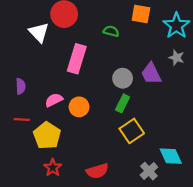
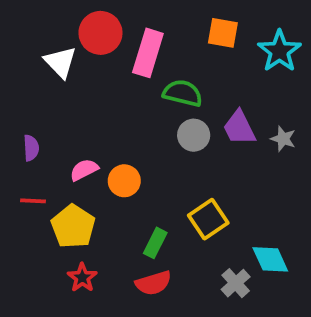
green semicircle: (111, 31) -> (183, 93), moved, size x1.5
gray star: (176, 58) -> (283, 139), moved
pink rectangle: (77, 59) -> (148, 53), moved
green rectangle: (123, 103) -> (155, 243), moved

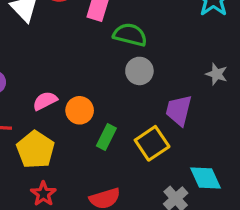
purple trapezoid: (239, 128) -> (179, 110), moved, turned 40
green rectangle: (155, 243) -> (106, 137), moved

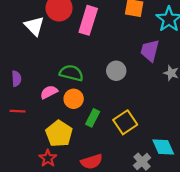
green semicircle: (130, 35) -> (71, 73), moved
purple trapezoid: (179, 110) -> (150, 51), moved
yellow pentagon: (36, 150) -> (59, 134), moved

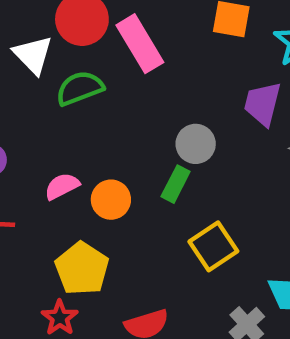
pink rectangle: (88, 20) -> (140, 44), turned -48
green semicircle: (71, 73) -> (80, 88), moved, turned -35
green rectangle: (93, 118) -> (176, 184), moved

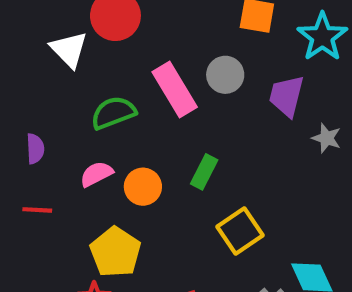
pink rectangle: (140, 44) -> (175, 90), moved
green semicircle: (80, 88) -> (113, 113), moved
gray circle: (196, 144) -> (225, 75), moved

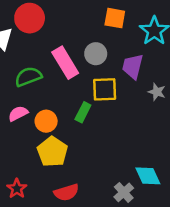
yellow square: (240, 231) -> (105, 89), moved, turned 32
yellow pentagon: (115, 252) -> (52, 152), moved

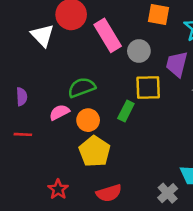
pink rectangle: (65, 63) -> (108, 35), moved
green semicircle: (28, 77) -> (82, 88), moved

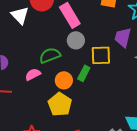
gray circle: (139, 51) -> (76, 40), moved
orange circle: (88, 120) -> (64, 80), moved

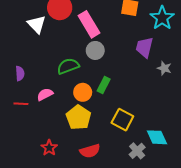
yellow square: (101, 55) -> (122, 120), moved, turned 30
pink semicircle: (33, 74) -> (45, 94), moved

